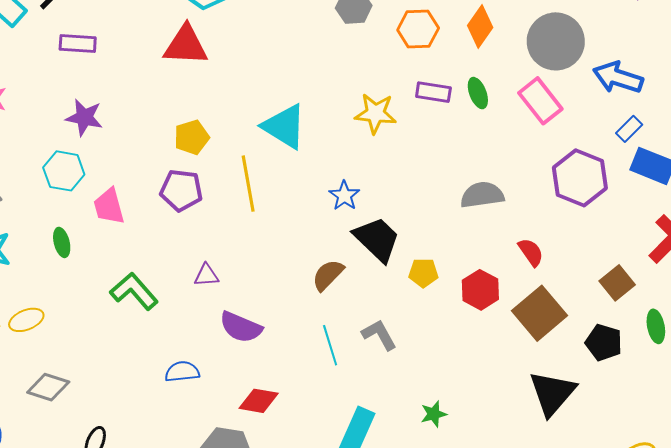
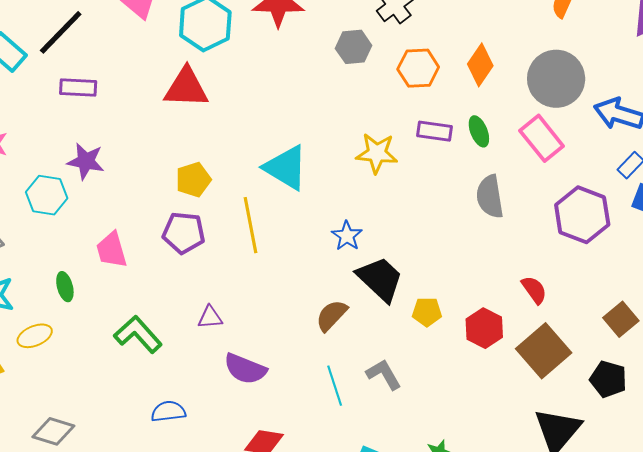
cyan hexagon: (64, 171) -> (47, 195), moved
gray semicircle: (482, 195) -> (490, 197), moved, turned -90
yellow ellipse: (26, 320) -> (35, 336), moved
blue semicircle: (182, 372) -> (168, 411), moved

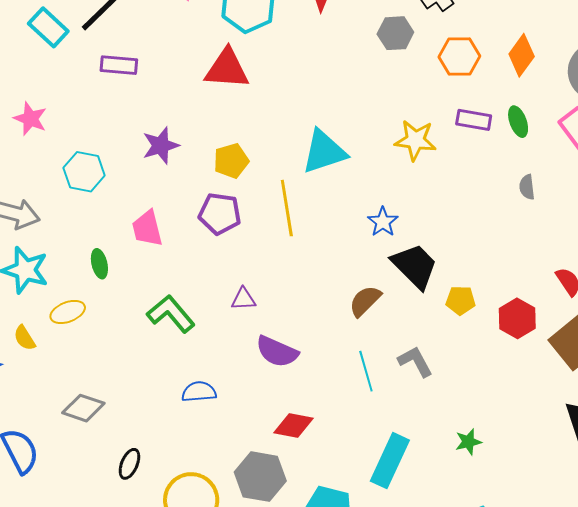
purple star: (86, 161) -> (161, 145), moved, turned -30
cyan triangle: (286, 168) -> (324, 152), turned -51
gray semicircle: (490, 197) -> (527, 187), size x0.6

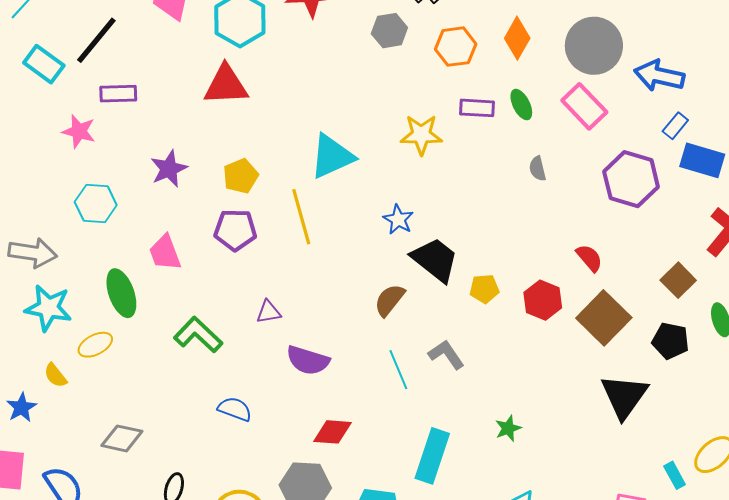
pink star: (30, 119) -> (79, 131), moved
green ellipse: (99, 264) -> (121, 293), size x1.6
blue semicircle: (199, 392) -> (235, 409), turned 32

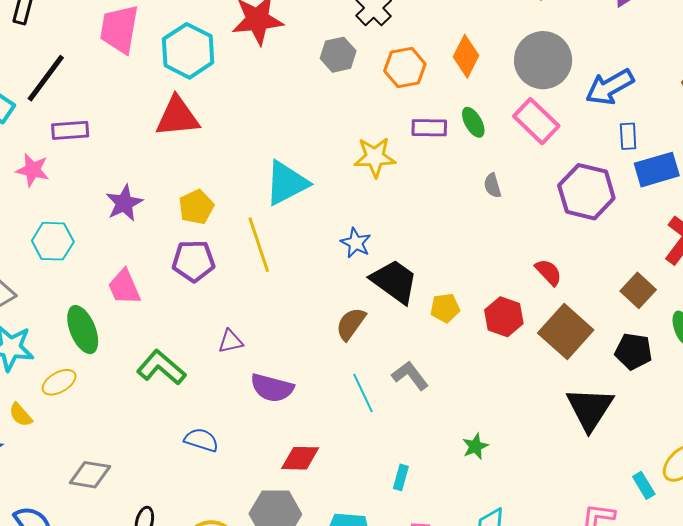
blue arrow: (659, 76) -> (610, 87), turned -39
blue rectangle: (675, 126) -> (628, 136), turned -40
blue rectangle: (702, 160) -> (657, 170), turned -30
cyan rectangle: (432, 456) -> (401, 477), size x0.5

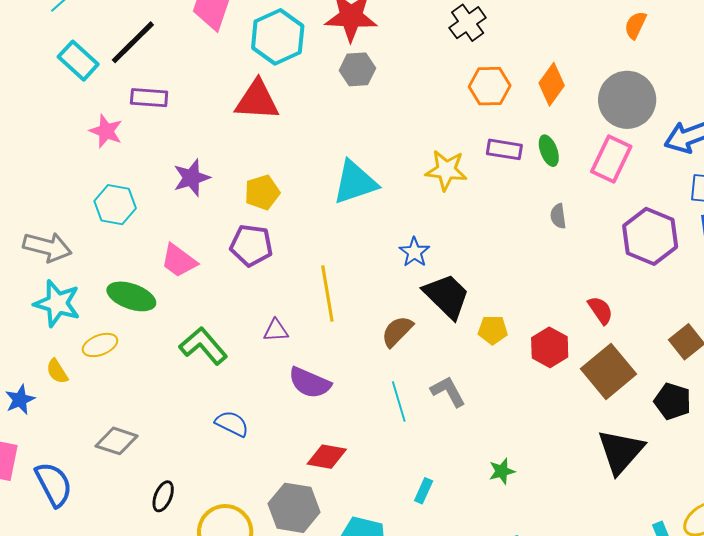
gray hexagon: (338, 55) -> (357, 69), moved
pink rectangle: (536, 121) -> (611, 159), turned 63
yellow line: (259, 245) -> (327, 293), moved
pink trapezoid: (124, 287) -> (179, 261), turned -39
green ellipse: (83, 330) -> (131, 296), turned -57

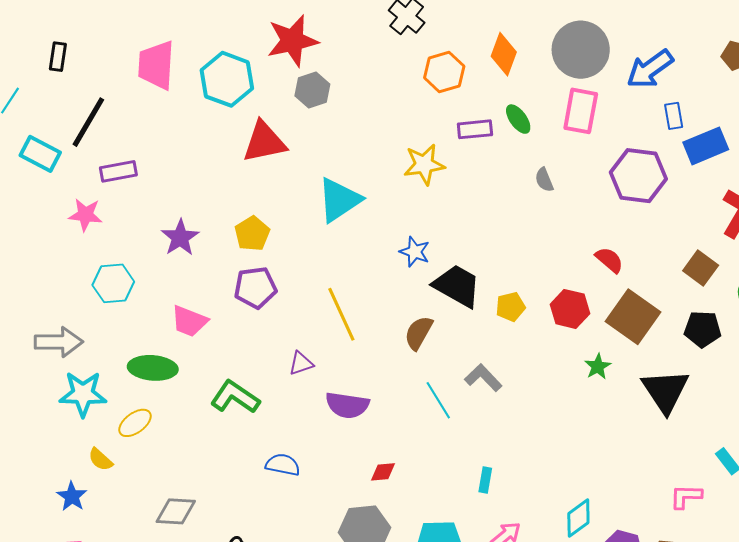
red triangle: (257, 100) -> (264, 142), moved
red diamond: (327, 457) -> (383, 472), size x0.7
green star: (502, 471) -> (598, 366), moved

